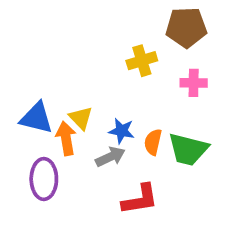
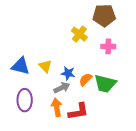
yellow cross: (142, 61) -> (79, 34), turned -35
orange arrow: (66, 138) -> (57, 107), moved
orange semicircle: (153, 142) -> (86, 79), turned 32

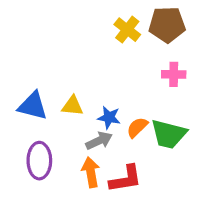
yellow cross: (79, 34) -> (127, 30), moved
yellow triangle: (45, 66) -> (73, 106), turned -40

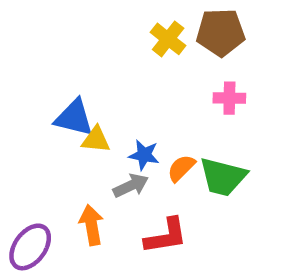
blue triangle: (33, 106) -> (74, 118), moved
purple ellipse: (39, 161) -> (30, 247), moved, turned 36
orange arrow: (91, 172) -> (91, 225), moved

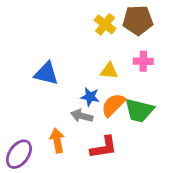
yellow triangle: (96, 140) -> (109, 71), moved
orange semicircle: (181, 168) -> (113, 105), size x1.4
gray arrow: (131, 186) -> (82, 116), turned -140

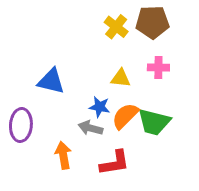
purple ellipse: (19, 154) -> (21, 125), moved, turned -32

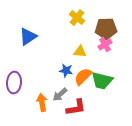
brown pentagon: (152, 22) -> (106, 29), moved
pink cross: (158, 68) -> (105, 45), turned -32
blue triangle: (51, 81) -> (28, 37), moved, turned -48
gray arrow: (90, 128) -> (60, 95), moved, turned -56

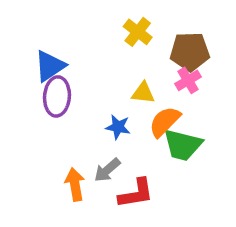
orange semicircle: (83, 77) -> (165, 122), moved
purple ellipse: (14, 83) -> (57, 96), moved

